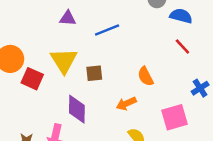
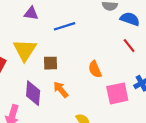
orange arrow: (126, 104) -> (61, 90), moved, turned 70
pink square: (175, 117) -> (117, 93), moved

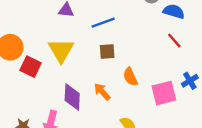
brown square: (50, 63) -> (107, 51), moved
orange semicircle: (95, 69) -> (130, 77), moved

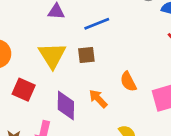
brown square: (107, 51) -> (86, 55), moved
red square: (31, 67) -> (24, 90), moved

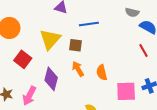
orange arrow: (98, 99) -> (78, 69), moved

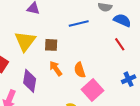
blue line: (89, 24) -> (79, 24), moved
pink square: (126, 91) -> (93, 90), moved, turned -35

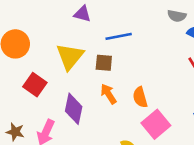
blue line: (79, 24) -> (119, 36), moved

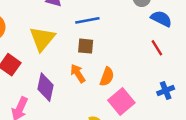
brown square: (104, 63) -> (86, 46), moved
orange semicircle: (140, 97) -> (107, 77), turned -144

